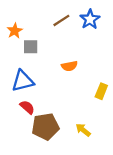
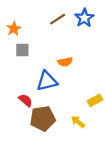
gray square: (31, 47) -> (22, 50), moved
blue triangle: (23, 81) -> (47, 81), moved
yellow rectangle: (101, 91) -> (95, 100), moved, turned 40

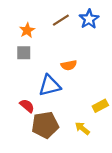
orange star: (14, 29) -> (27, 30), moved

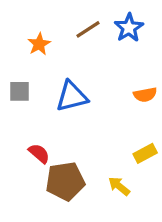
gray square: (24, 53) -> (19, 91), moved
orange semicircle: (69, 65) -> (145, 95), moved
blue triangle: (50, 86) -> (72, 96), moved

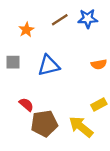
blue star: (129, 28) -> (88, 19), turned 30
yellow arrow: (119, 186) -> (81, 127), size x1.6

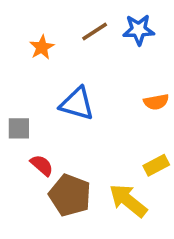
gray square: (13, 62) -> (19, 128), moved
blue triangle: (49, 65) -> (77, 104), turned 30
brown pentagon: (44, 123) -> (70, 195), turned 30

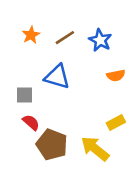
blue star: (139, 30) -> (100, 40), moved, turned 30
brown line: (95, 31) -> (65, 38), moved
gray square: (19, 128) -> (24, 95), moved

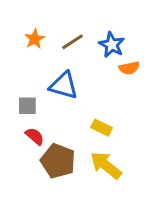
orange semicircle: (116, 75) -> (129, 68), moved
yellow rectangle: (116, 122) -> (102, 128), moved, turned 54

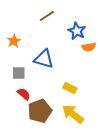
orange star: (35, 39) -> (14, 41), moved
brown line: (72, 42) -> (47, 16), moved
brown pentagon: (58, 161) -> (40, 111), turned 30

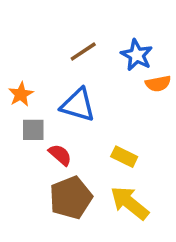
brown line: (47, 16) -> (83, 52), moved
orange star: (14, 41) -> (21, 94), moved
red semicircle: (24, 94) -> (60, 155), moved

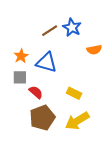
blue star: (137, 55) -> (72, 27), moved
orange star: (21, 94) -> (21, 56), moved
yellow arrow: (130, 203) -> (77, 121), turned -70

